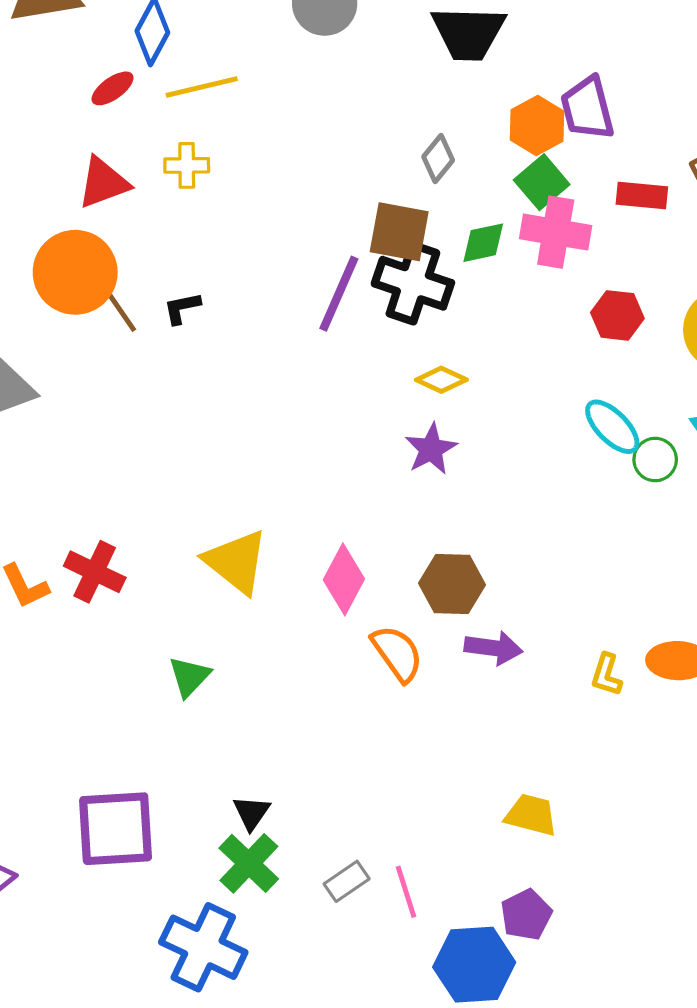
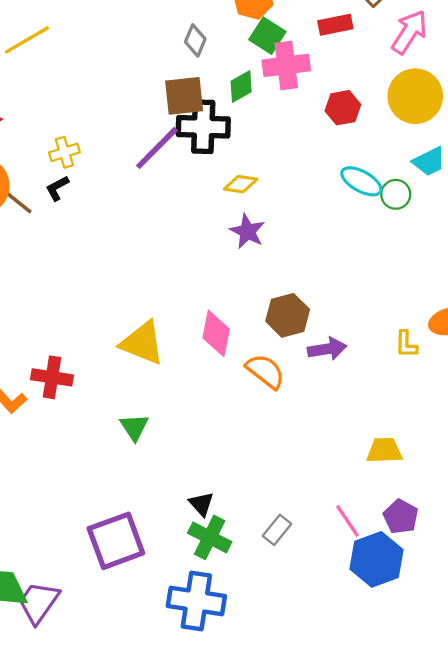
yellow cross: (187, 165) -> (64, 152), moved
purple line: (339, 294) -> (157, 148), turned 38
pink line: (406, 892) -> (347, 521), moved

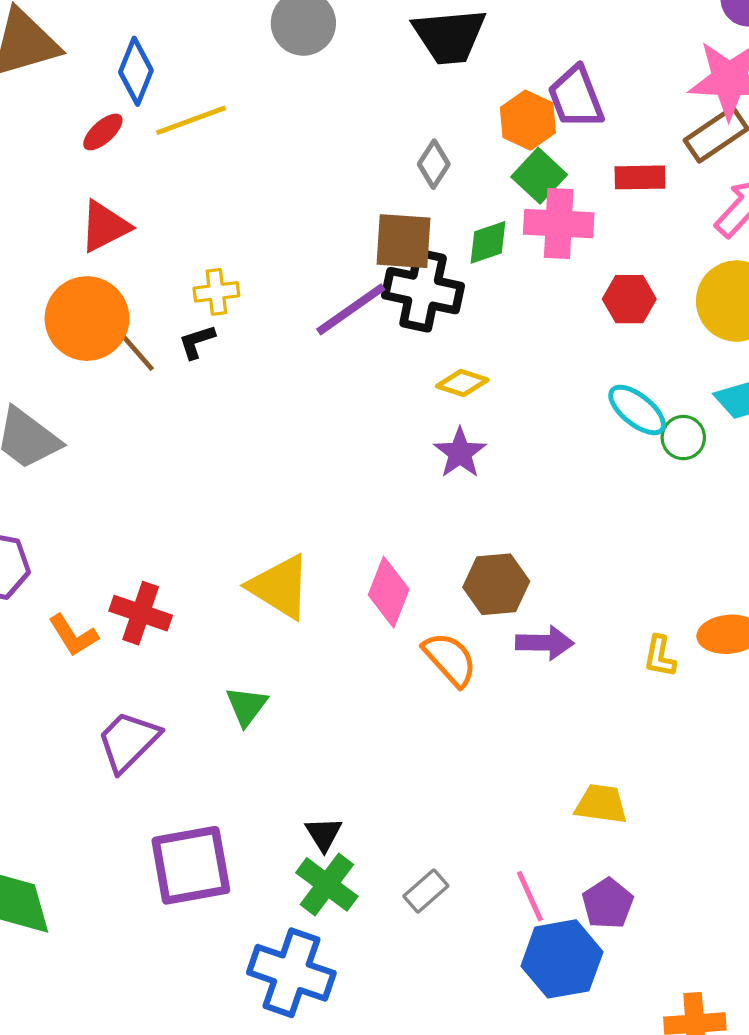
purple trapezoid: (38, 602) -> (128, 741), moved

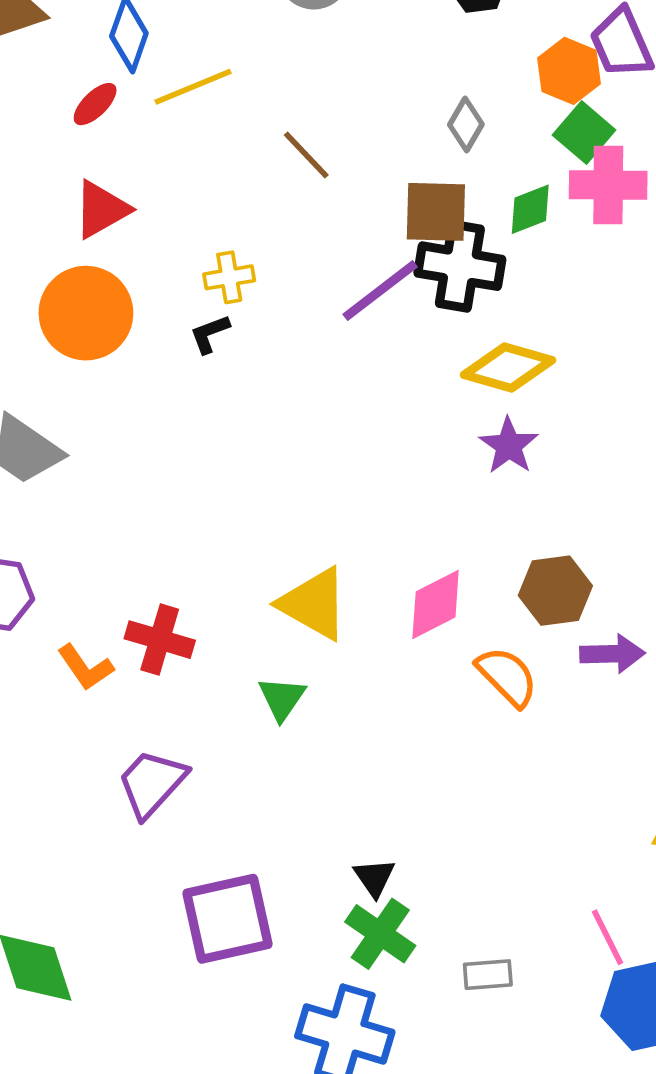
brown line: (135, 349) -> (306, 155), moved
yellow diamond: (462, 383) -> (508, 368), size x1.6
pink diamond: (389, 592) -> (436, 604), turned 44
green triangle: (247, 706) -> (282, 698), moved
gray rectangle: (426, 891) -> (488, 975), moved, turned 39

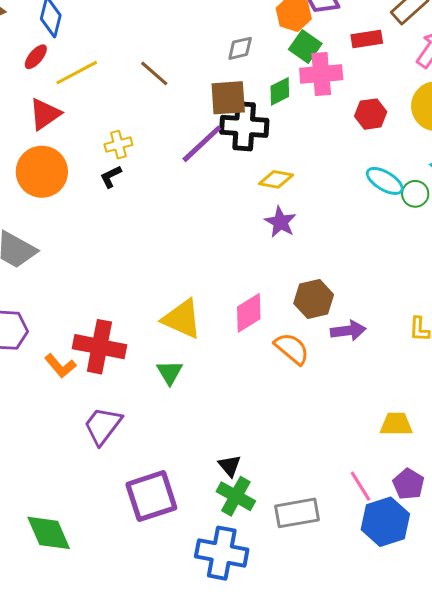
yellow line: (193, 87) -> (77, 73), moved
gray diamond: (466, 124) -> (240, 48), turned 52
yellow diamond: (508, 368) -> (276, 179), size x0.7
red cross: (160, 640) -> (99, 347), size x1.4
gray rectangle: (488, 975) -> (297, 513), size x1.6

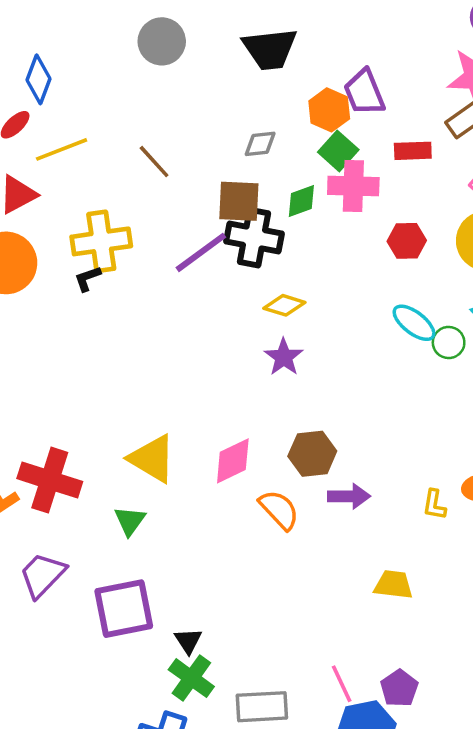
yellow cross: (118, 145) -> (101, 241), size x1.8
yellow trapezoid: (396, 424) -> (393, 585), moved
purple square: (151, 496) -> (124, 609), moved

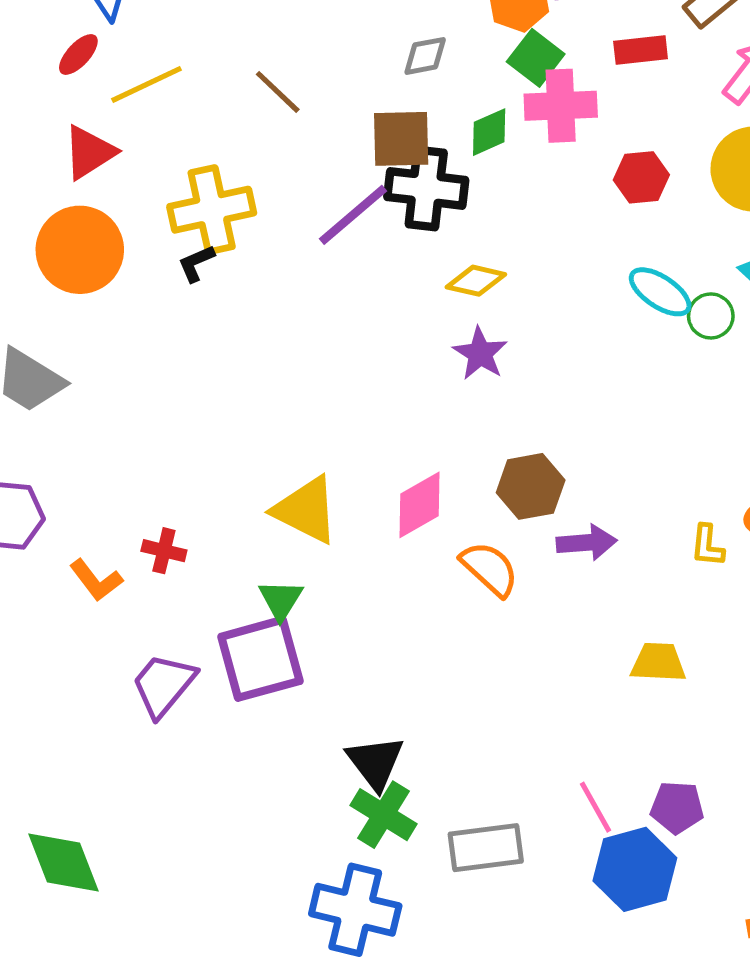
red cross: (50, 480) -> (164, 551), size x0.5
purple square: (124, 609) -> (260, 659), moved
black triangle: (188, 641) -> (375, 762), size x1.5
purple pentagon: (399, 688) -> (677, 807), turned -30

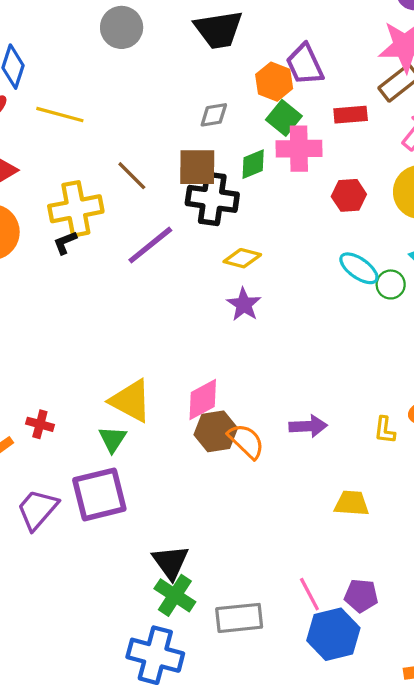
yellow line: (146, 84) -> (60, 115), moved, turned 39
brown line: (278, 92) -> (132, 176), moved
purple line: (353, 215) -> (150, 245), moved
brown hexagon: (531, 486) -> (216, 431), moved
green triangle: (281, 600) -> (113, 439), moved

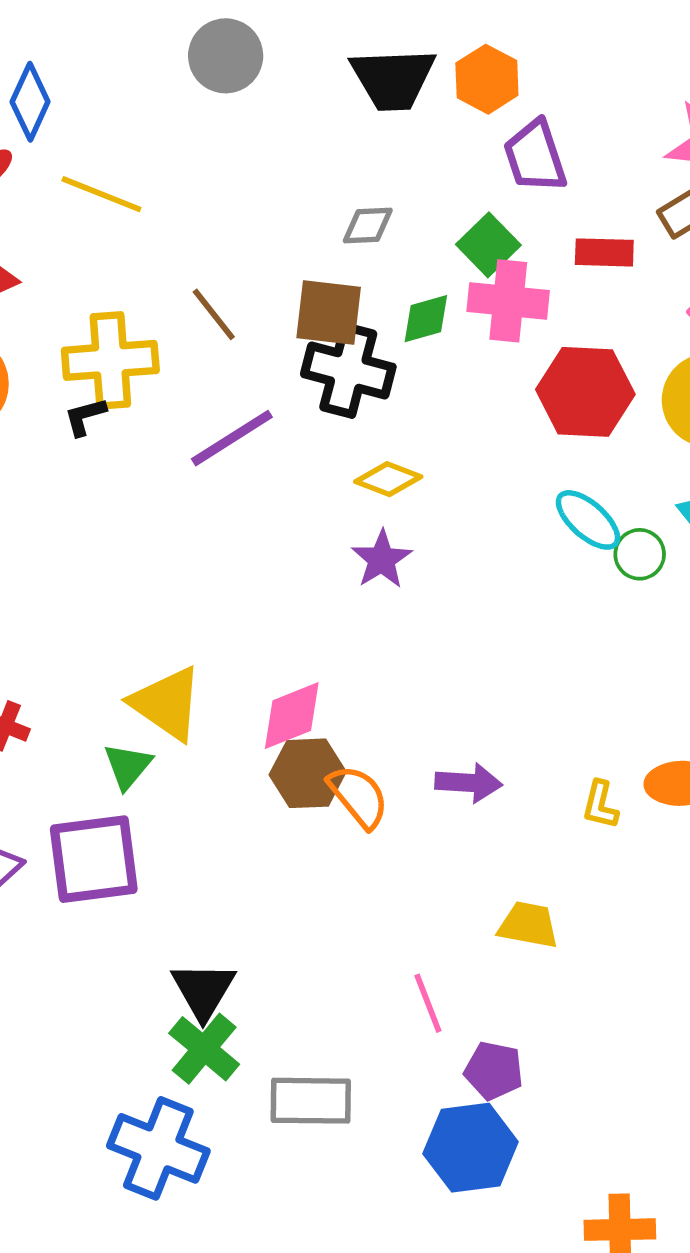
orange hexagon: (274, 82) -> (487, 79), moved
red hexagon: (349, 195) -> (585, 392), size x1.6
pink line: (309, 594) -> (428, 1003), moved
purple pentagon: (361, 596) -> (494, 1071), moved

